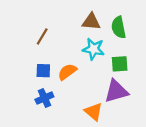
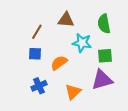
brown triangle: (91, 22) -> (66, 20), moved
blue square: (43, 71) -> (35, 54), moved
orange triangle: (93, 112) -> (73, 92), moved, turned 36

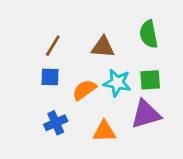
brown triangle: (66, 20) -> (103, 47), moved
cyan star: (82, 43) -> (117, 83), moved
orange triangle: (73, 92) -> (104, 131), turned 42

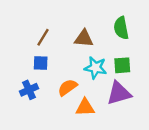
orange semicircle: (84, 90) -> (67, 87), moved
blue cross: (56, 123) -> (29, 90), moved

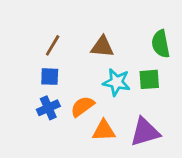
green semicircle: (121, 28) -> (161, 44), moved
blue cross: (29, 90) -> (48, 108), moved
purple triangle: (119, 93) -> (145, 132), moved

